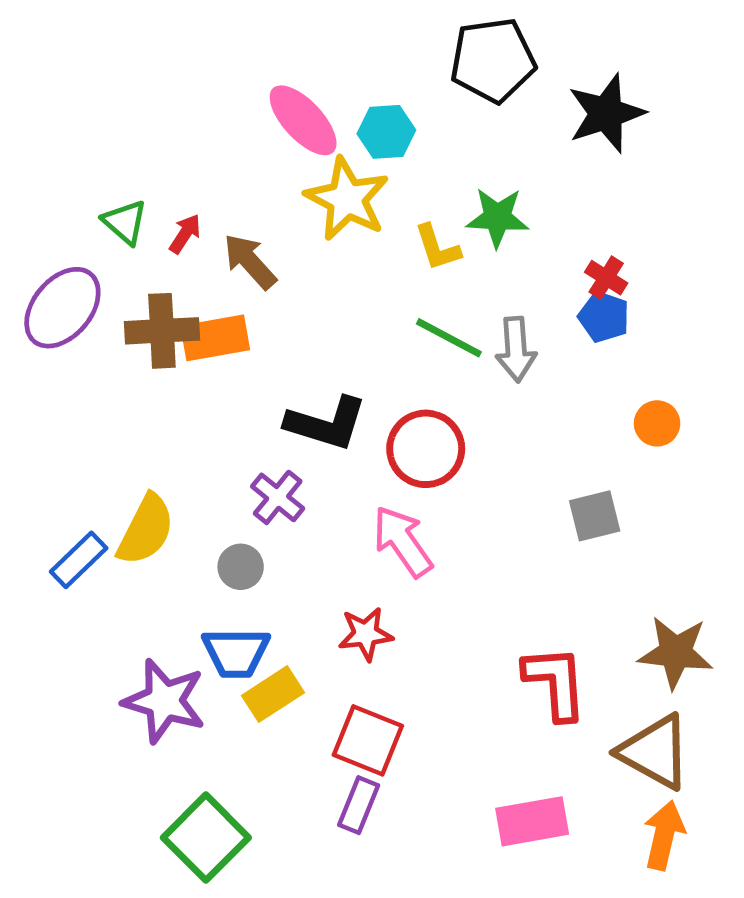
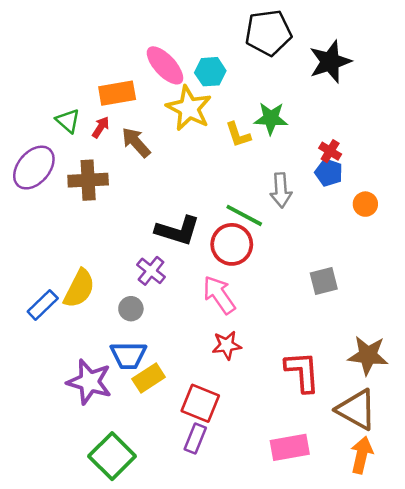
orange rectangle: (215, 338) -> (117, 93), moved
green line: (449, 338) -> (244, 215), moved
orange circle: (657, 423) -> (365, 204), moved
red star: (366, 634) -> (227, 345), moved

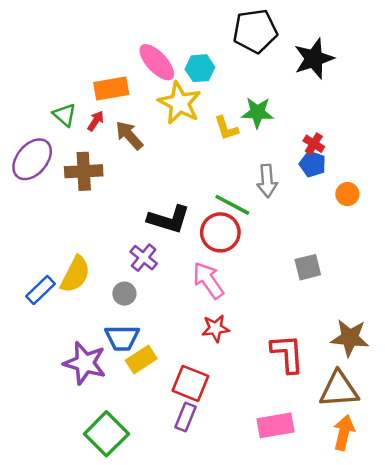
brown triangle: (357, 410) -> (339, 389), turned -33

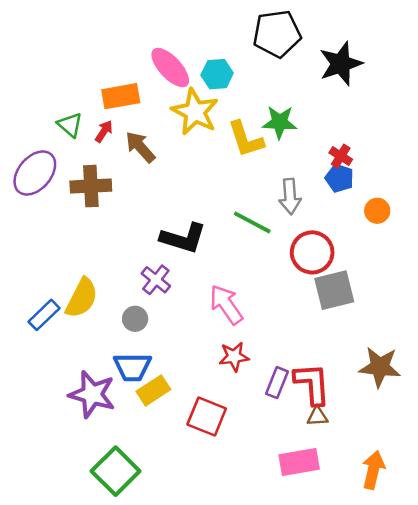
yellow L-shape: (226, 128) -> (246, 139), size x1.4
red circle: (220, 232) -> (312, 252), moved
gray square: (308, 267) -> (334, 290), size x1.4
brown triangle: (339, 389) -> (317, 416), moved, size x0.5
purple rectangle: (186, 417) -> (277, 383), moved

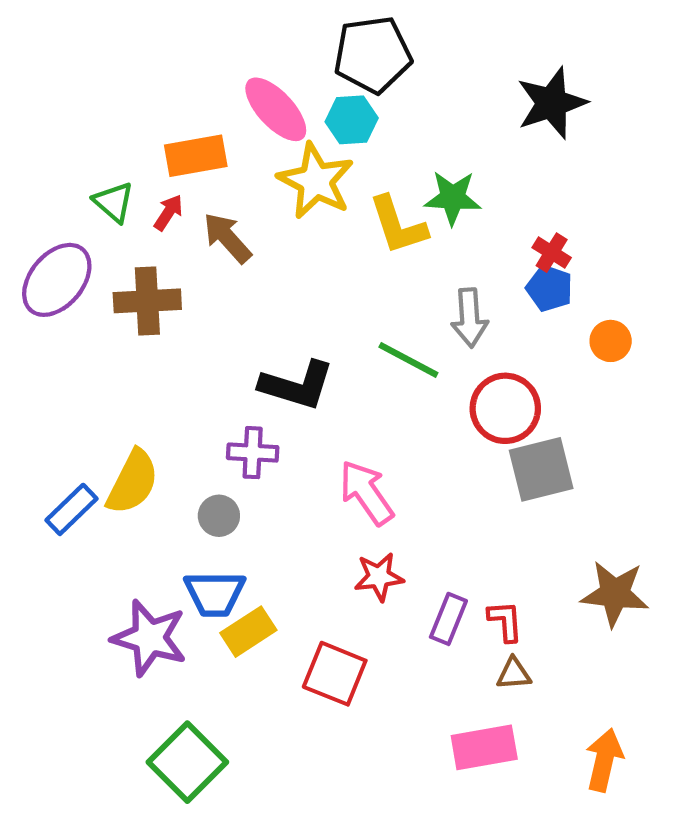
black pentagon: (277, 34) -> (373, 55), moved
purple cross: (156, 280) -> (253, 453), turned -36
red L-shape: (312, 384) -> (505, 621), size x0.6

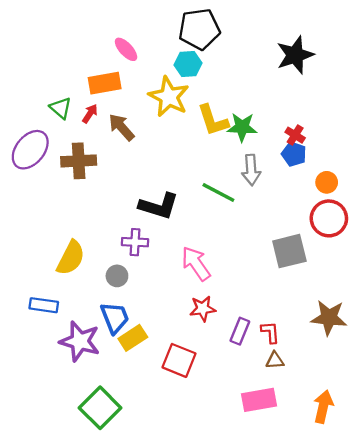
pink ellipse: (276, 109) -> (126, 49), moved, size x0.7
green star: (453, 198) -> (242, 127), moved
red circle: (505, 408) -> (329, 218), moved
blue rectangle: (72, 509) -> (44, 305), moved, turned 52
blue trapezoid: (215, 594) -> (115, 318), turned -112

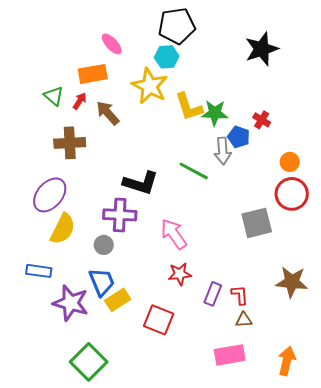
purple ellipse: (30, 150) -> (50, 195), moved
blue pentagon: (294, 154) -> (239, 137), moved
purple cross: (135, 242) -> (120, 215), size x1.4

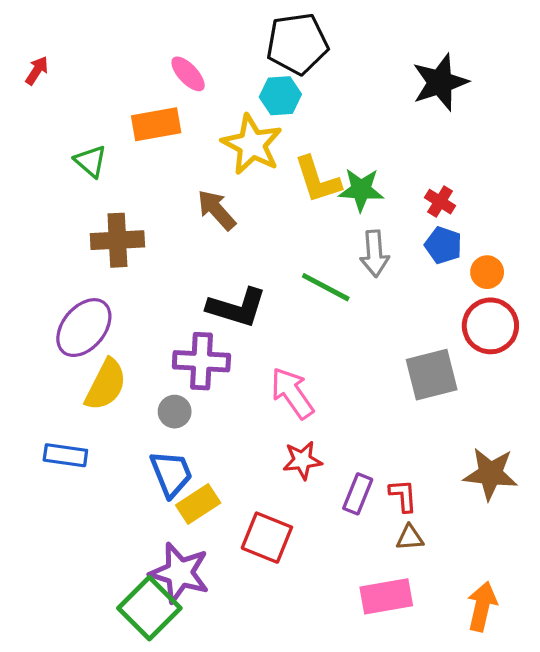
red arrow: (80, 101) -> (37, 71), moved
brown arrow: (108, 113) -> (217, 210), moved
blue pentagon: (239, 137) -> (443, 245), moved
purple star: (71, 303) -> (180, 573), moved

